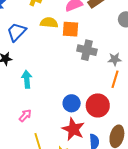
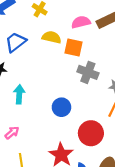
blue circle: (72, 103) -> (61, 107), moved

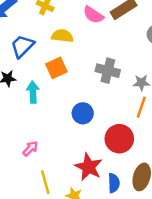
pink semicircle: (81, 22) -> (93, 15), turned -126
orange square: (74, 48) -> (56, 68), moved, turned -30
cyan arrow: (19, 94) -> (33, 92), moved

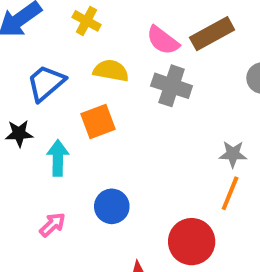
gray cross: (108, 71) -> (172, 86), moved
blue circle: (83, 113) -> (112, 206), moved
pink arrow: (30, 149) -> (52, 225), moved

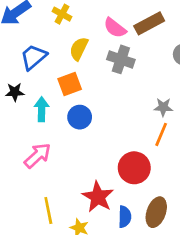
yellow semicircle: (111, 71) -> (79, 49), turned -75
blue circle: (112, 206) -> (80, 117), moved
pink arrow: (52, 225) -> (38, 156), size x1.5

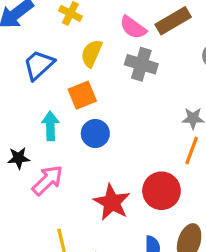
black star: (15, 92) -> (19, 158), moved
red star: (98, 197) -> (112, 202), moved

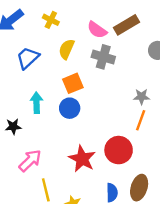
orange square: (82, 95) -> (73, 83), moved
pink arrow: (48, 180) -> (30, 161), moved

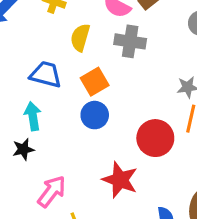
blue trapezoid: (28, 58) -> (46, 74), moved, turned 65
cyan arrow: (37, 103) -> (33, 116), moved
red circle: (119, 150) -> (155, 138), moved

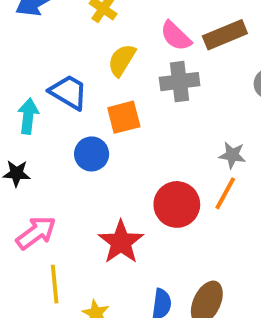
gray cross: (130, 41) -> (180, 82), turned -32
blue circle: (95, 115) -> (92, 154), moved
cyan arrow: (33, 116) -> (28, 116), moved

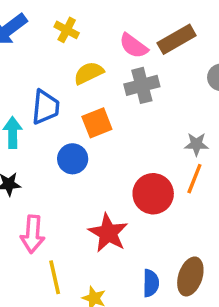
yellow semicircle: (122, 60) -> (89, 73), turned 40
blue trapezoid: (68, 92) -> (45, 107), turned 72
pink arrow: (36, 233) -> (33, 234), turned 138

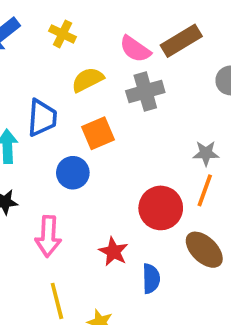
red star: (108, 233) -> (113, 252), size x0.7
pink arrow: (33, 234) -> (48, 236), moved
brown ellipse: (190, 276) -> (204, 250), moved, turned -63
blue semicircle: (151, 283) -> (151, 279), moved

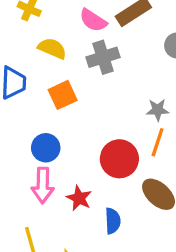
yellow semicircle: (88, 80) -> (52, 48), turned 52
blue circle: (73, 173) -> (46, 148), moved
pink arrow: (48, 236) -> (43, 185), moved

